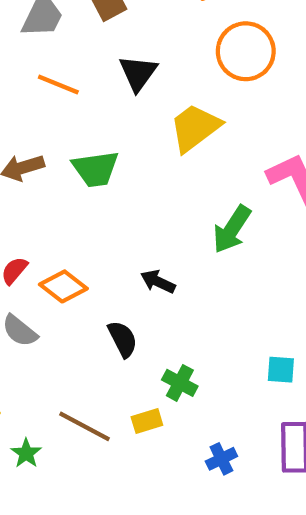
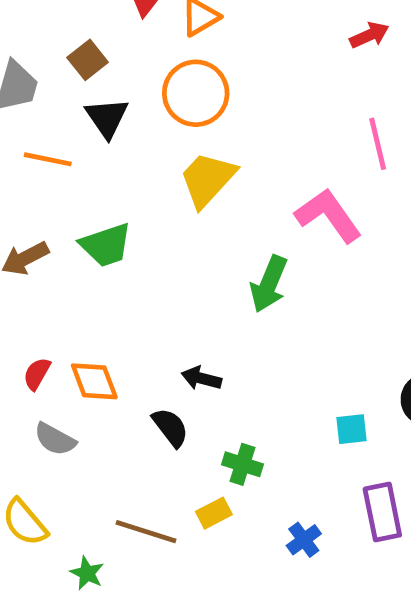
orange circle: (246, 51) -> (196, 93), moved
black triangle: (138, 73) -> (107, 118), moved
black arrow: (158, 282) -> (201, 378), moved
orange diamond: (63, 286) -> (94, 381), turned 42

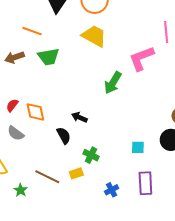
orange line: (48, 159) -> (32, 31), moved
yellow trapezoid: (207, 179) -> (94, 36), turned 68
pink L-shape: (328, 215) -> (141, 58), turned -84

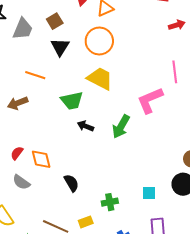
green trapezoid: (48, 57) -> (72, 101), moved
black arrow: (79, 117) -> (85, 126), moved
green cross: (91, 155) -> (110, 202), moved, turned -35

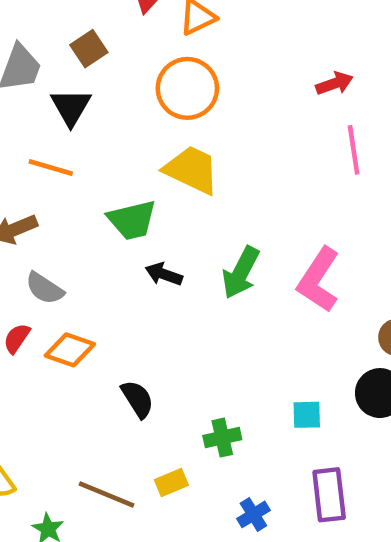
red arrow: (177, 25) -> (335, 83), moved
black triangle: (60, 47) -> (71, 107), moved
pink L-shape: (150, 100) -> (319, 280), moved, turned -32
orange diamond: (41, 159) -> (70, 350), turned -55
gray semicircle: (21, 182) -> (45, 288), moved

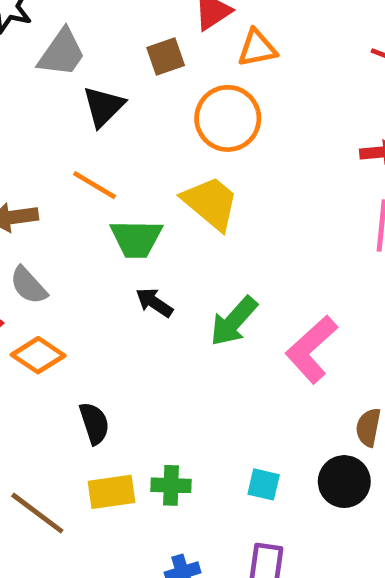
brown square: (89, 49) -> (166, 57), moved
orange line: (51, 168) -> (95, 185), moved
yellow rectangle: (171, 482) -> (111, 492), moved, size x1.4

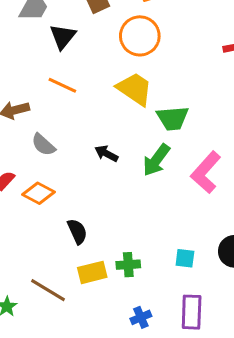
green trapezoid: (136, 239) -> (173, 118), moved
gray semicircle: (28, 285) -> (43, 145), moved

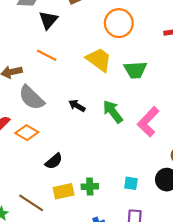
orange circle: (140, 36) -> (119, 23), moved
green trapezoid: (173, 118) -> (135, 70), moved
gray semicircle: (43, 145) -> (31, 98), size x1.5
green arrow: (156, 160) -> (113, 112), turned 105
black semicircle: (77, 231) -> (54, 161), turned 72

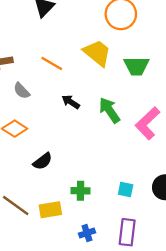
orange line: (47, 55) -> (52, 64), moved
gray semicircle: (31, 98) -> (22, 91), size x0.6
yellow rectangle: (64, 191) -> (50, 210), moved

